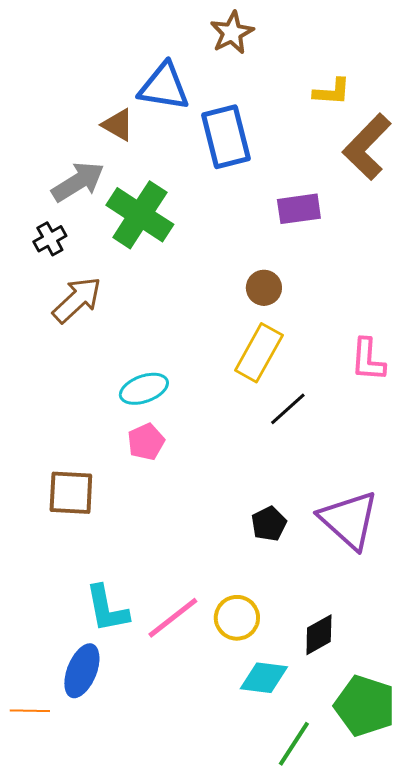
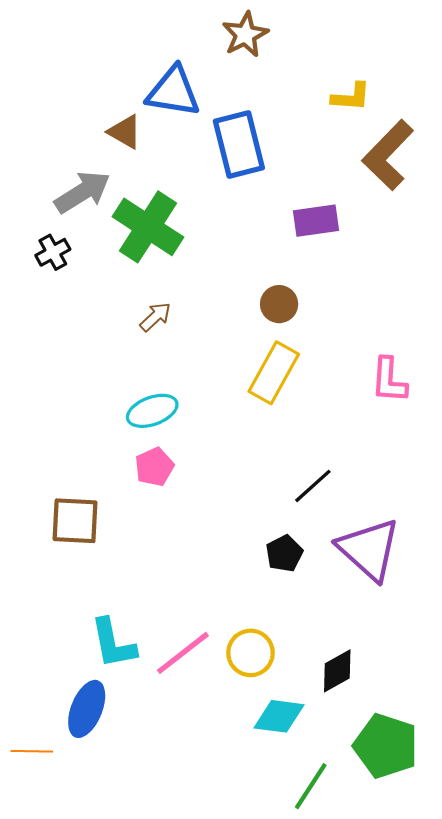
brown arrow: (77, 300) -> (155, 317), moved, size x0.6
black line: (288, 409) -> (313, 486), moved

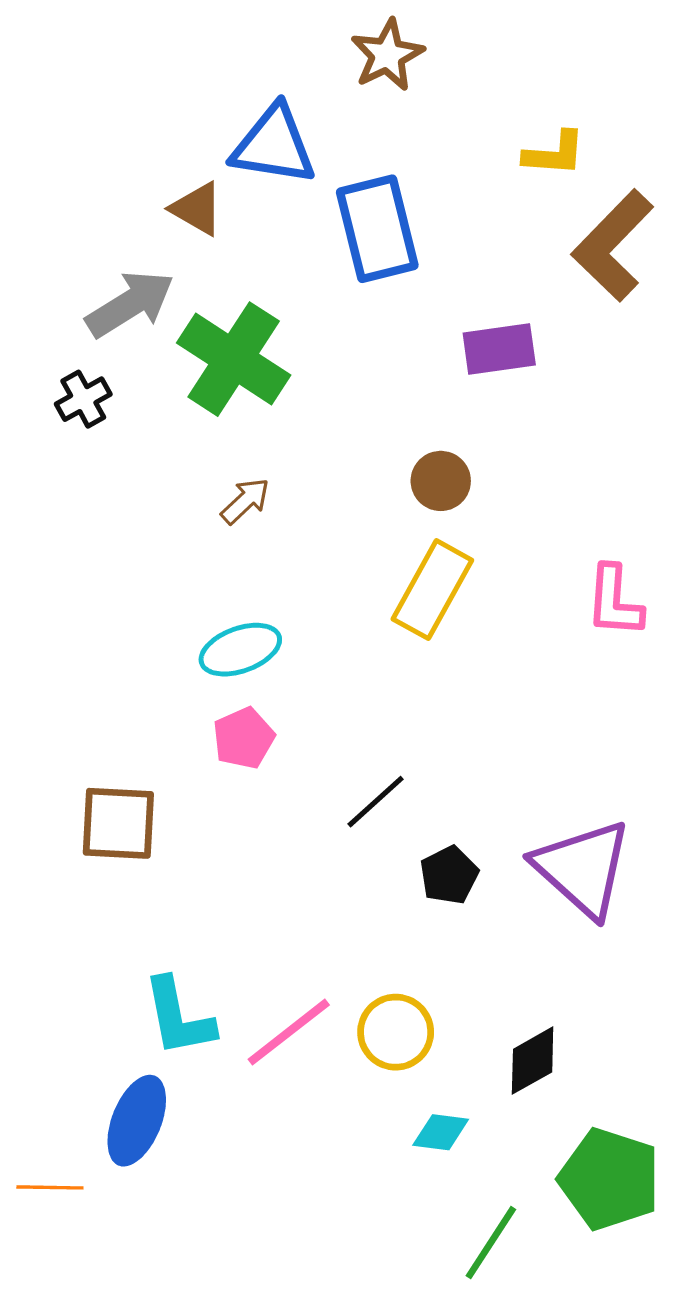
black line: (313, 486) -> (376, 802), moved
cyan diamond: (279, 716) -> (441, 1132), size x0.7

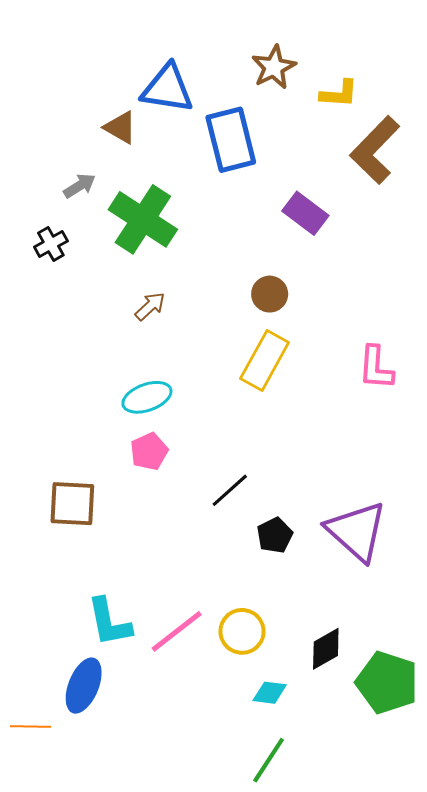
brown star: (387, 55) -> (274, 67), moved
gray arrow: (130, 304) -> (80, 186), size x0.6
purple rectangle: (499, 349) -> (305, 213), turned 45
green pentagon: (609, 1179) -> (387, 682), moved
green line: (491, 1243) -> (269, 760), moved

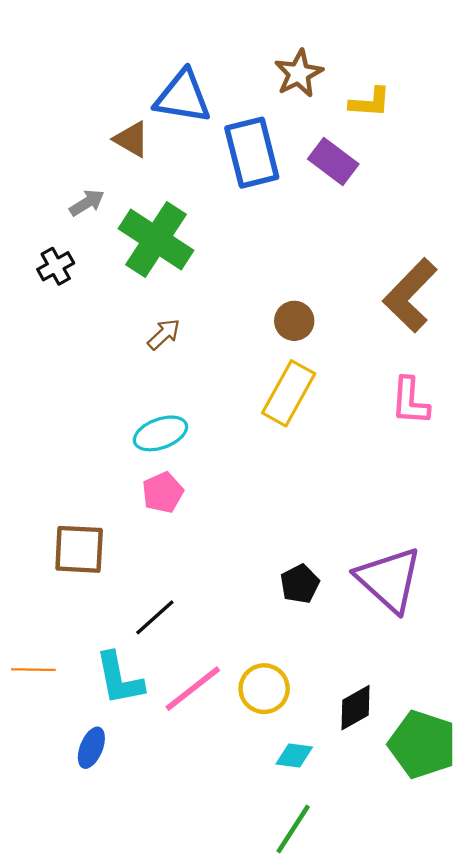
brown L-shape: (375, 150) -> (410, 295), moved
purple rectangle: (305, 213) -> (333, 161), moved
black line: (230, 490) -> (155, 617), moved
blue ellipse: (84, 686) -> (91, 748), size x0.7
orange line: (30, 726) -> (33, 670), moved

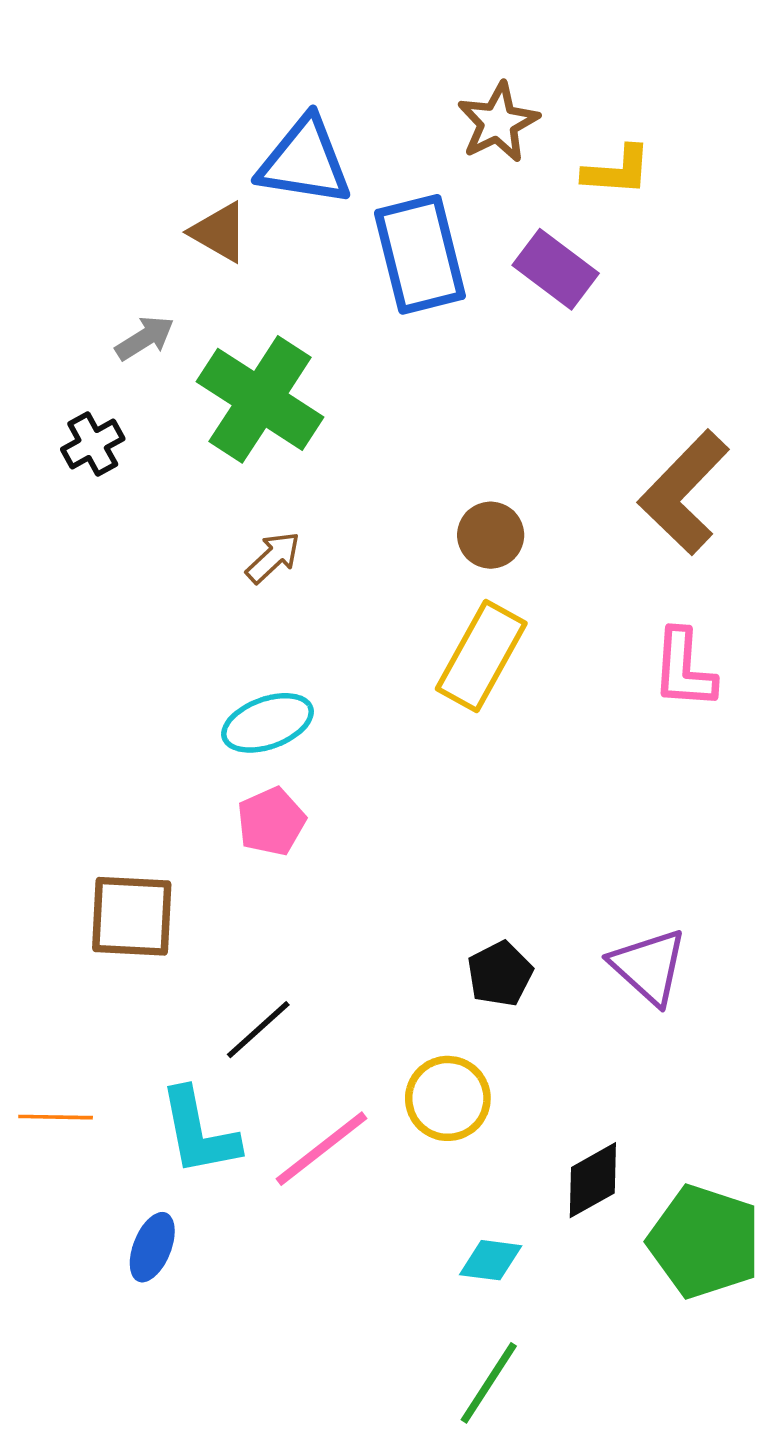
purple triangle: (389, 579) -> (649, 966), size x0.7
yellow circle: (264, 689) -> (448, 1098), moved

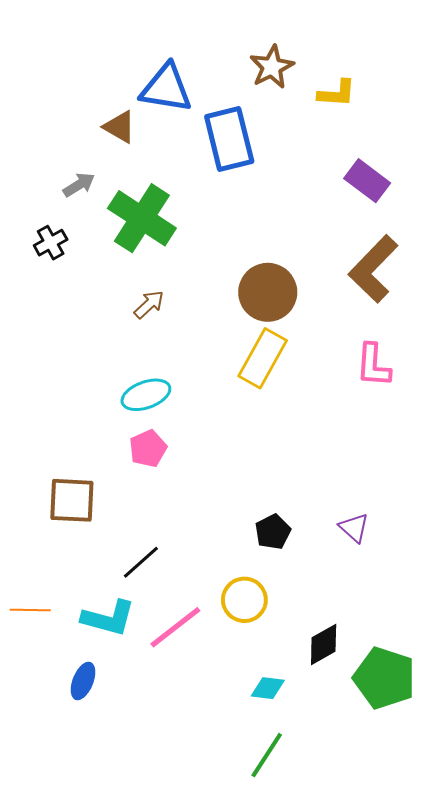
purple rectangle: (556, 269) -> (367, 181), moved
brown circle: (491, 535) -> (268, 292), size x1.6
purple triangle: (649, 966) -> (354, 528), size x0.7
cyan L-shape: (199, 1132) -> (108, 618), turned -64

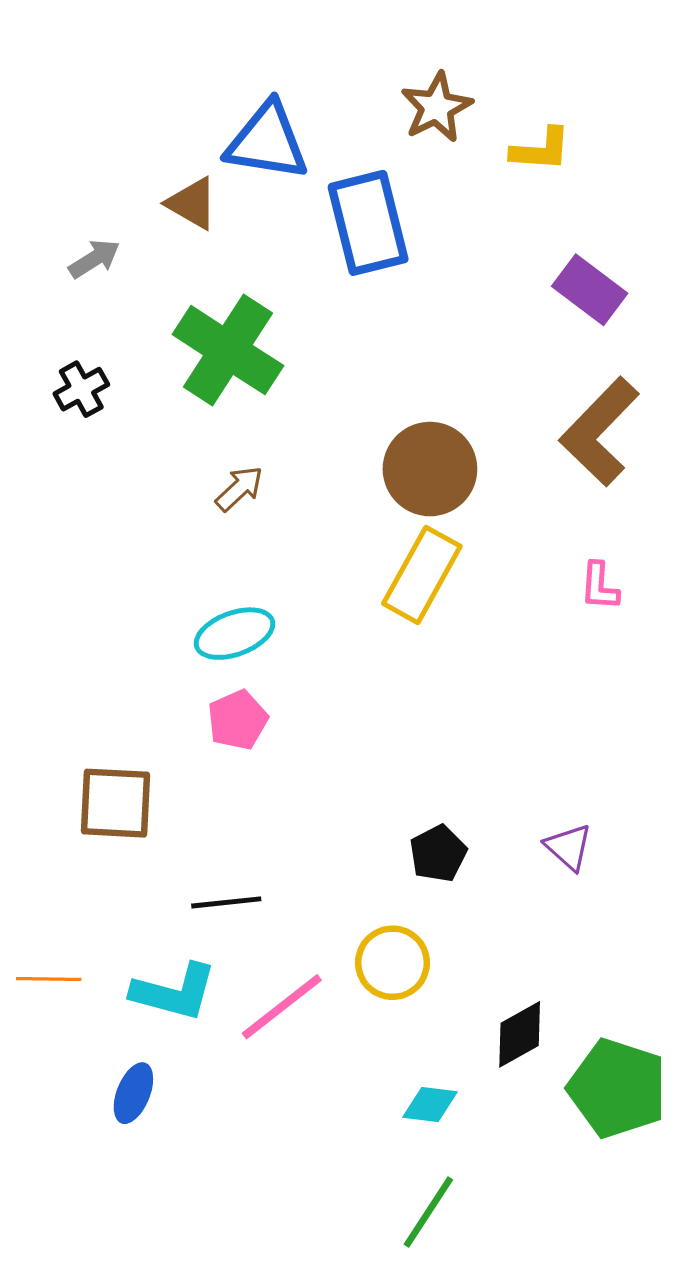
gray arrow: (79, 185) -> (94, 259), moved
pink L-shape: (373, 365) -> (599, 586), size x0.7
black line: (141, 562) -> (226, 902), turned 36

